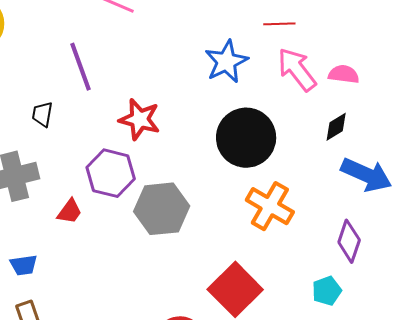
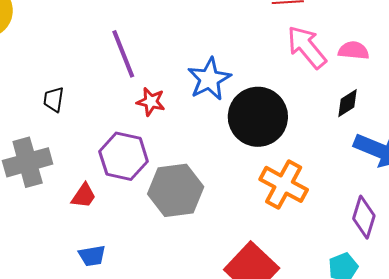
blue star: (226, 62) -> (209, 79), moved
purple line: (81, 67) -> (123, 54), moved
red star: (140, 119) -> (151, 102), size x0.7
blue trapezoid: (24, 265) -> (92, 256), moved

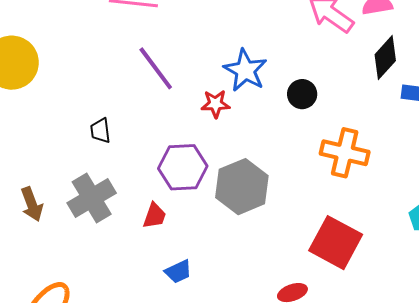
red star: (151, 102) -> (216, 104), moved
black diamond: (348, 103) -> (385, 58), size x1.4
black circle: (258, 117) -> (302, 94), size x0.5

